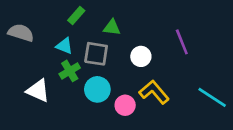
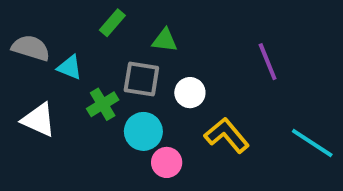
cyan triangle: (64, 46) -> (70, 67), moved
white circle: (141, 56) -> (190, 93), moved
white triangle: (38, 91) -> (39, 120), moved
pink circle: (125, 105) -> (167, 162), moved

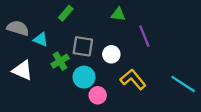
green triangle: (165, 40) -> (118, 14), moved
purple line: (268, 62) -> (144, 36), moved

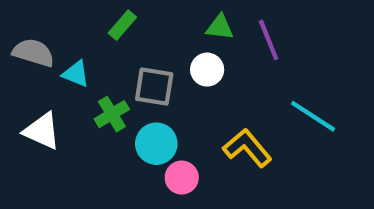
purple line: (144, 36) -> (269, 40), moved
white circle: (111, 54) -> (207, 70), moved
cyan line: (183, 84) -> (313, 116), moved

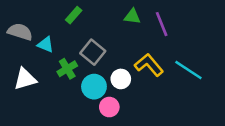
white circle: (207, 70) -> (121, 79), moved
gray square: (154, 86) -> (93, 52), turned 30
white triangle: (42, 131) -> (25, 79), turned -40
yellow L-shape: (247, 148) -> (149, 65), moved

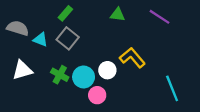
purple line: (162, 24) -> (160, 17), moved, turned -35
gray square: (93, 52) -> (68, 38), moved
green cross: (67, 69) -> (60, 75), moved, turned -30
cyan line: (188, 70) -> (172, 88), moved, turned 35

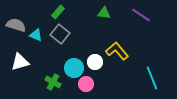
green cross: (60, 75) -> (53, 82), moved

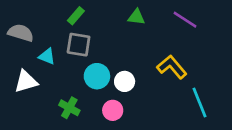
gray square: (60, 34) -> (79, 45), turned -30
cyan triangle: (36, 35) -> (47, 56), moved
yellow L-shape: (117, 51) -> (172, 67), moved
cyan circle: (74, 68) -> (97, 76), moved

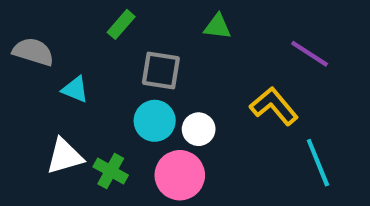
purple line: (185, 20) -> (310, 54), moved
gray square: (79, 45) -> (161, 71), moved
white triangle: (26, 81) -> (65, 156), moved
pink circle: (113, 110) -> (180, 175), size x1.5

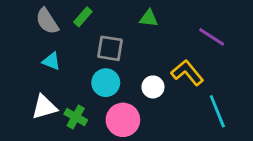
gray semicircle: (33, 52) -> (47, 21), moved, turned -140
white circle: (199, 129) -> (153, 87), moved

